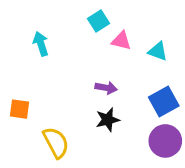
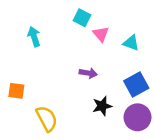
cyan square: (98, 21) -> (82, 18), turned -30
pink triangle: (121, 41) -> (101, 34), turned 36
black star: (108, 120) -> (102, 106), moved

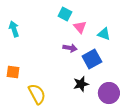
cyan arrow: (34, 37) -> (14, 29), moved
purple arrow: (88, 73) -> (70, 48), moved
blue square: (136, 85) -> (92, 59), moved

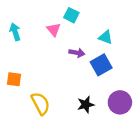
pink triangle: (80, 27) -> (54, 30), moved
cyan triangle: (104, 34) -> (106, 37), moved
black star: (81, 84) -> (86, 105), moved

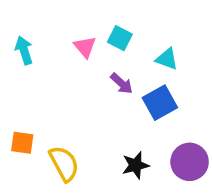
cyan square: (71, 15) -> (120, 38), moved
purple arrow: (77, 53) -> (122, 83), turned 32
orange square: (14, 79) -> (22, 143), moved

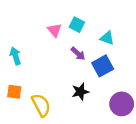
cyan arrow: (24, 50) -> (15, 56), moved
black star: (136, 165) -> (80, 92), moved

